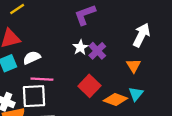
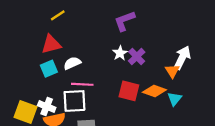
white arrow: (141, 35) -> (182, 58), moved
red square: (89, 86) -> (129, 91), turned -30
orange diamond: (115, 99) -> (154, 91), moved

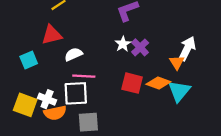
cyan square: (49, 69) -> (29, 60), moved
cyan triangle: (174, 99) -> (179, 91), size x1.5

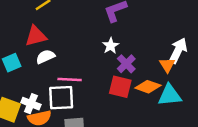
purple cross: (140, 47) -> (126, 64), moved
white semicircle: (73, 54) -> (45, 57), moved
cyan triangle: (179, 91) -> (170, 95), turned 45

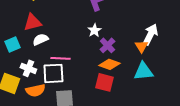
red square: (120, 87) -> (104, 82), moved
orange diamond: (148, 87) -> (109, 64), moved
white cross: (31, 104) -> (28, 68), moved

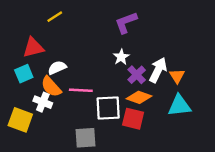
red triangle: (32, 22) -> (33, 47), moved
white arrow: (150, 34) -> (158, 70), moved
white square: (53, 73) -> (108, 108), moved
orange semicircle: (35, 90) -> (51, 87), moved, turned 60

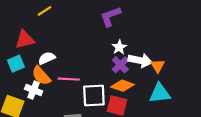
white star: (121, 57) -> (119, 47), moved
white arrow: (158, 70) -> (140, 60), turned 75

